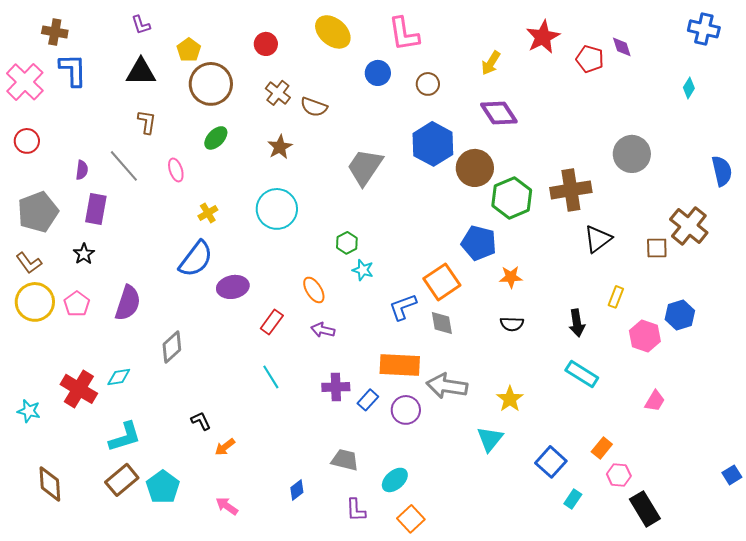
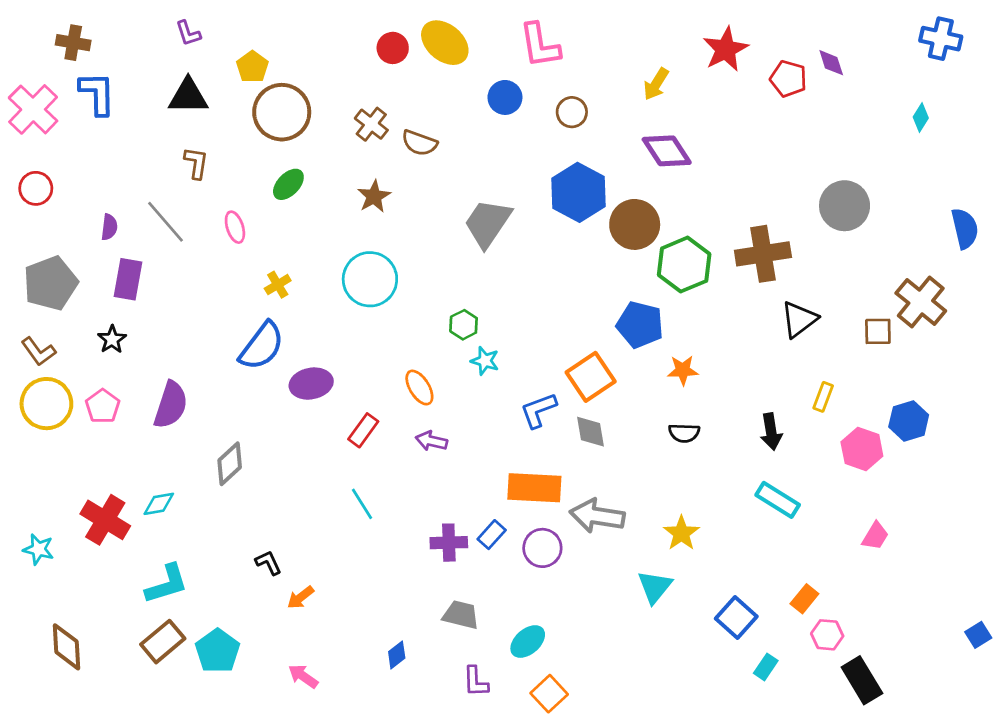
red circle: (266, 44) -> (393, 48), moved
purple cross: (336, 387) -> (449, 543), moved

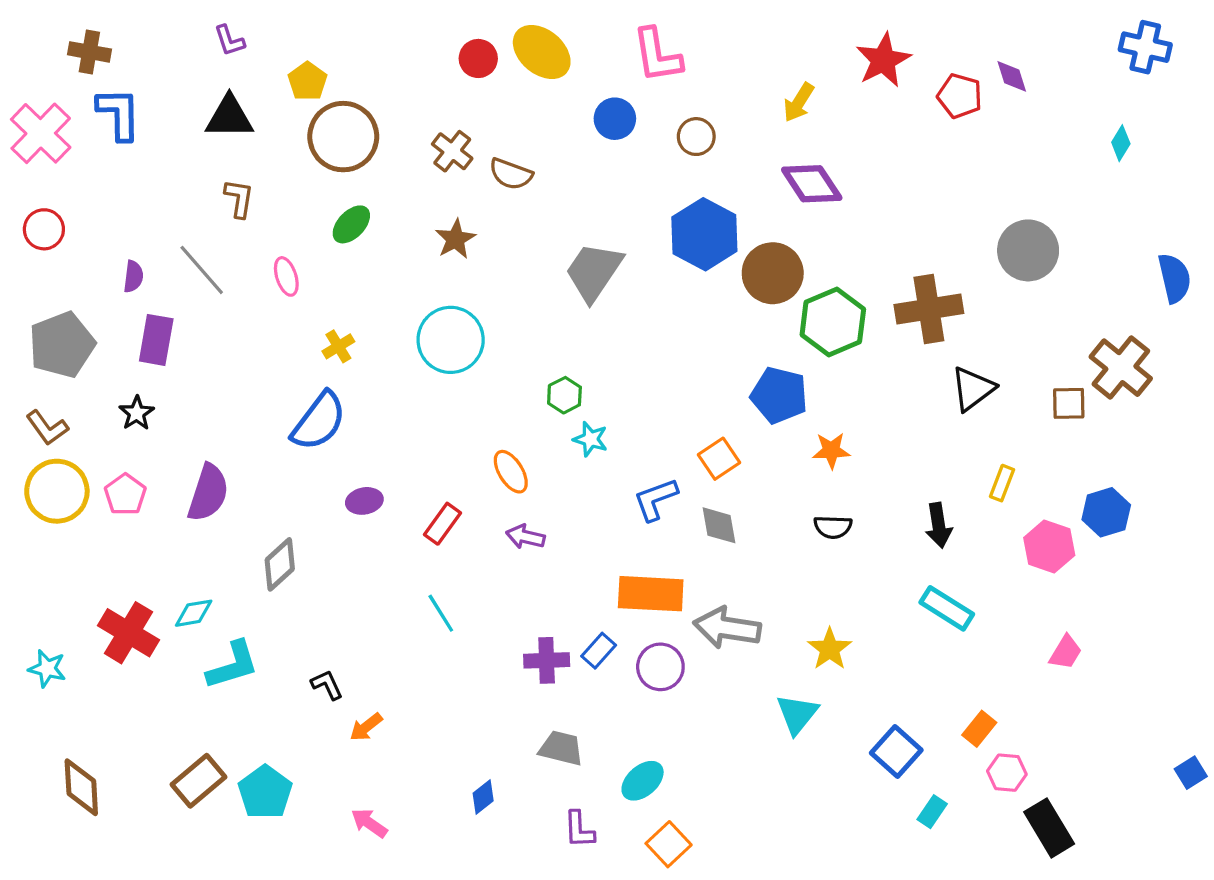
orange square: (591, 377) -> (719, 459), size x0.7
purple ellipse: (311, 384) -> (364, 501), moved, size x0.7
cyan L-shape: (167, 584) -> (233, 665), moved

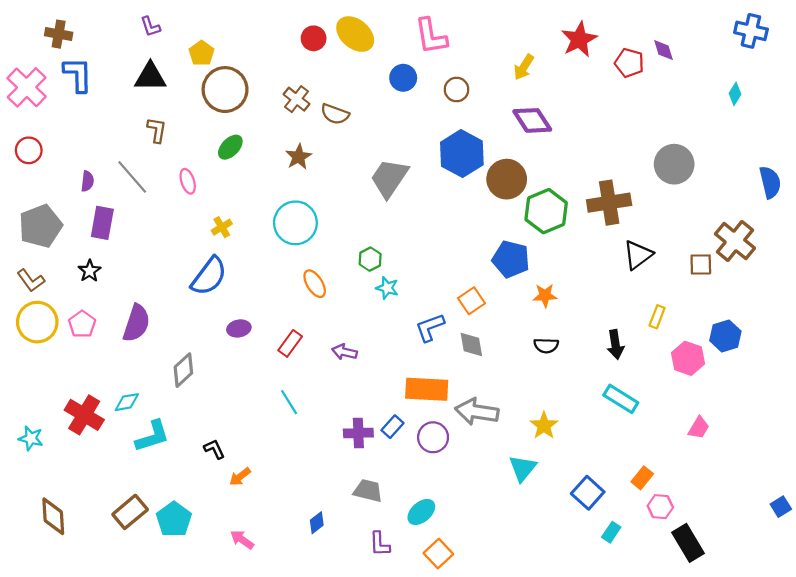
orange ellipse: (511, 472) -> (315, 284), moved

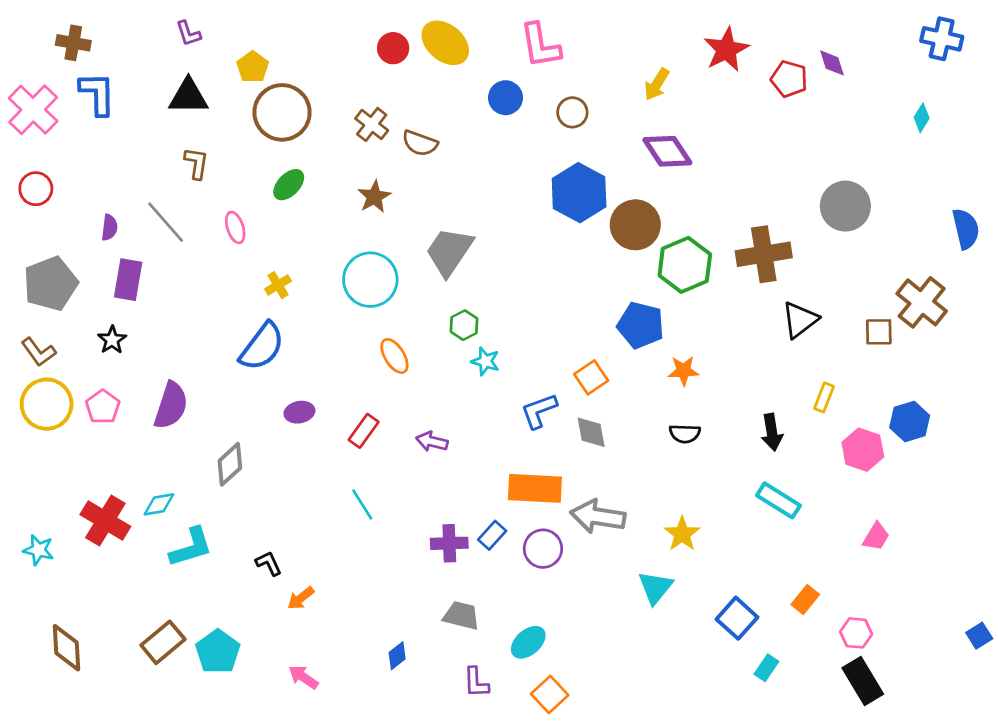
gray trapezoid: (389, 178) -> (449, 252), moved
pink hexagon: (660, 507) -> (856, 633), moved

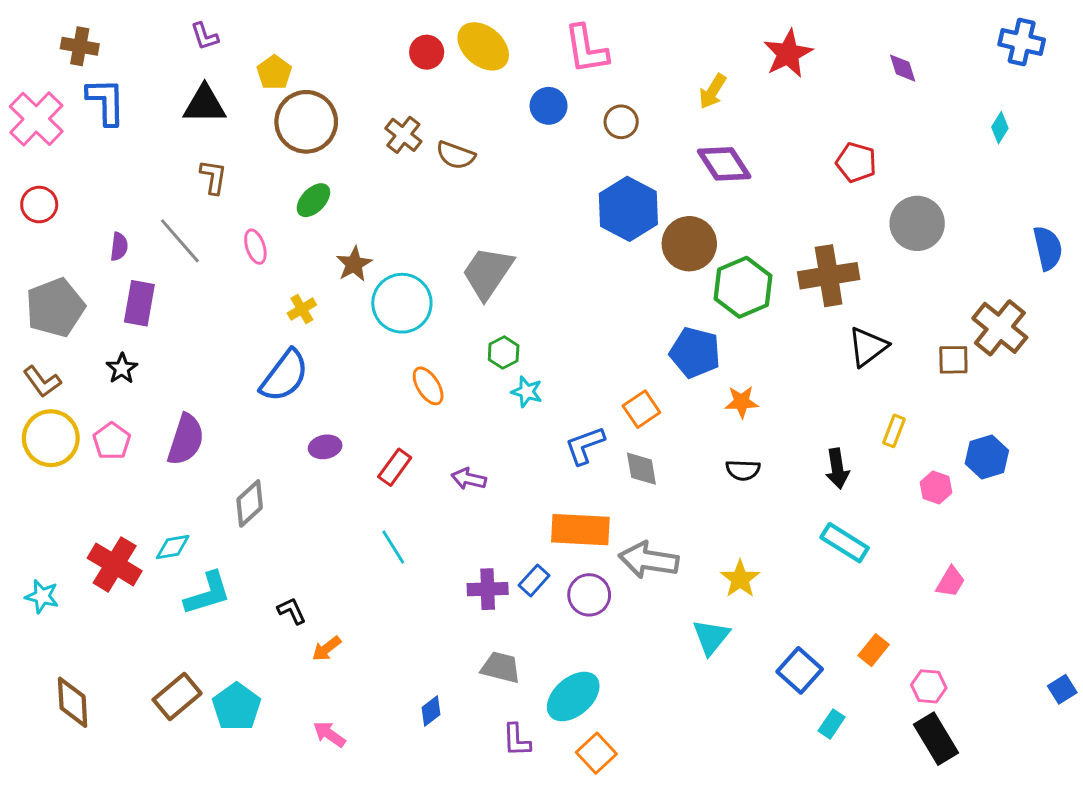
red pentagon: (789, 79) -> (856, 162), moved
brown star: (374, 197) -> (354, 264), moved
pink hexagon: (863, 450) -> (936, 488), size x0.7
cyan ellipse: (528, 642) -> (573, 696), size x1.4

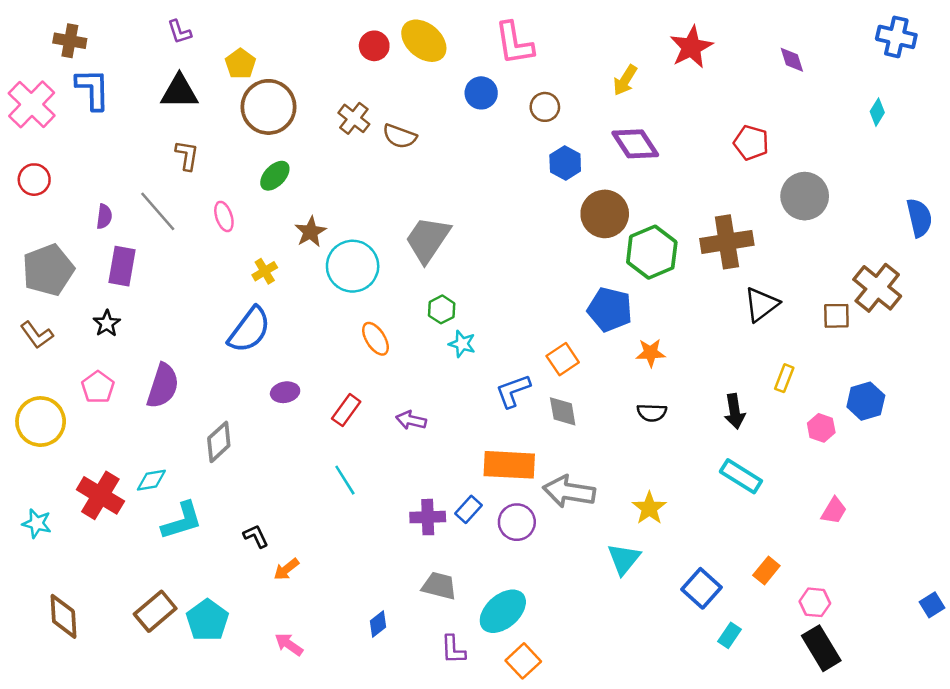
blue hexagon: (628, 209) -> (565, 163), moved, size x0.6
yellow circle: (51, 438) -> (41, 422), moved

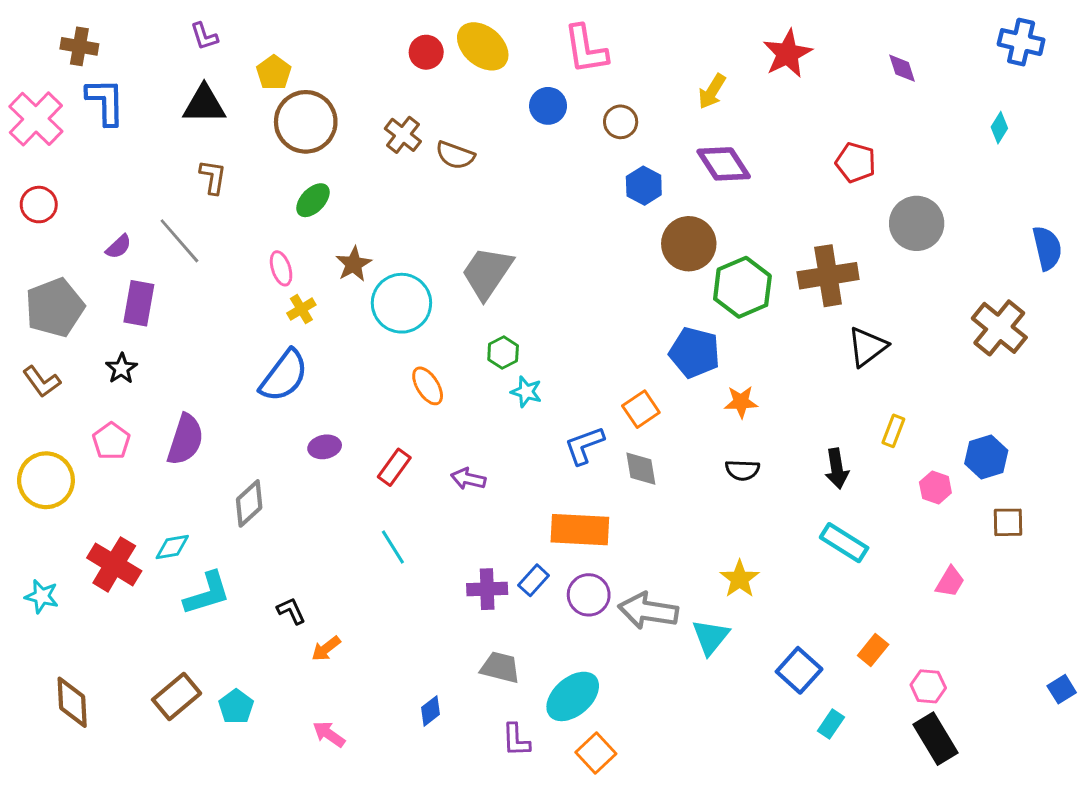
purple semicircle: (104, 216) -> (119, 247), turned 40
pink ellipse: (224, 216) -> (281, 268), moved
brown square: (836, 316) -> (1008, 522), moved
gray arrow: (569, 492) -> (648, 611), moved
cyan pentagon: (207, 620) -> (236, 707), size x0.7

